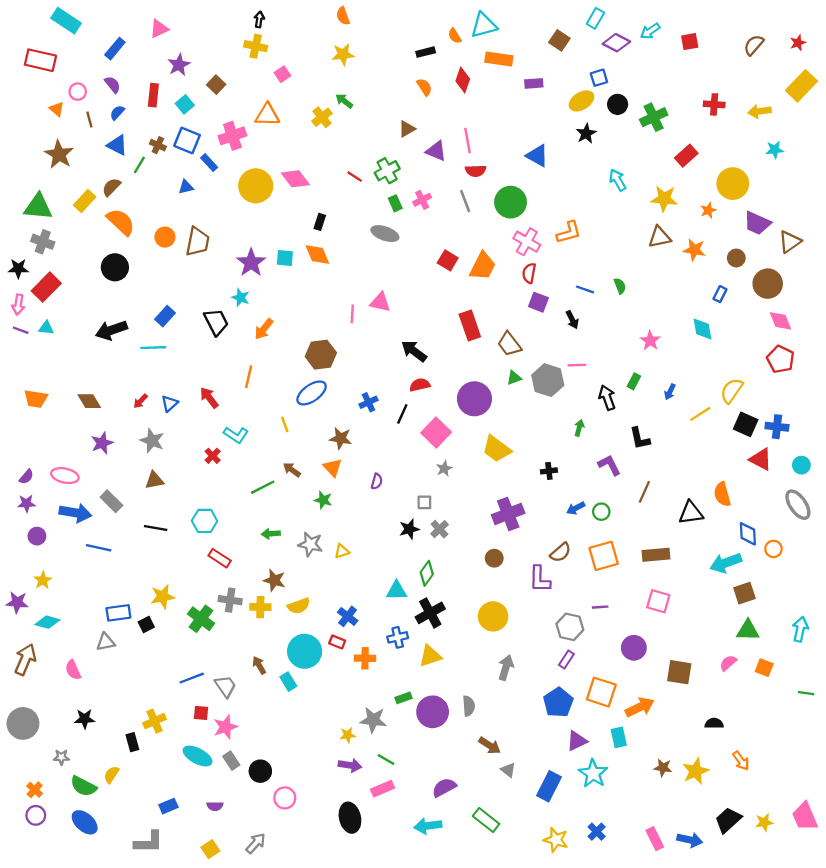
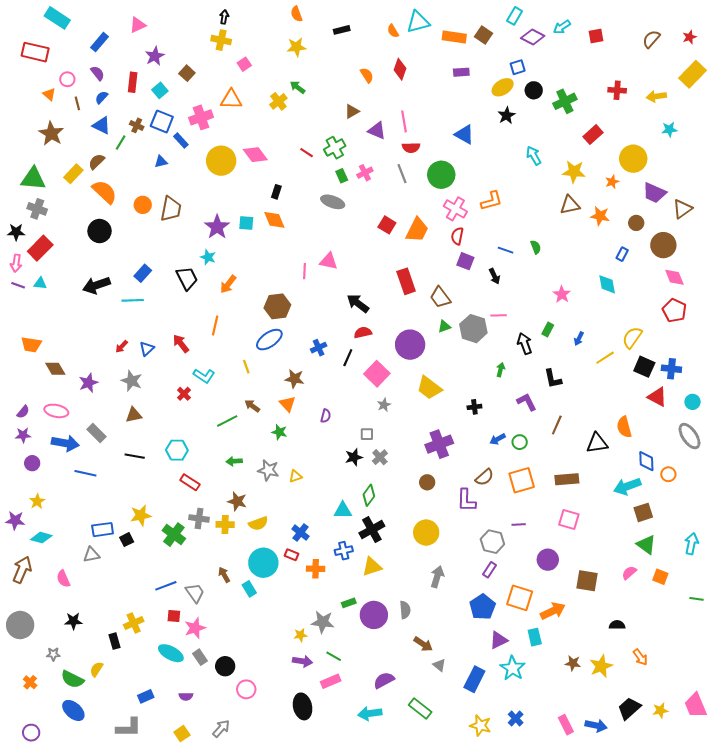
black rectangle: (426, 52) -> (342, 30), moved
orange rectangle: (499, 59) -> (454, 37), moved
brown diamond: (89, 401) -> (55, 369), moved
green triangle: (748, 630) -> (646, 545), turned 35
purple circle: (36, 815) -> (31, 733), moved

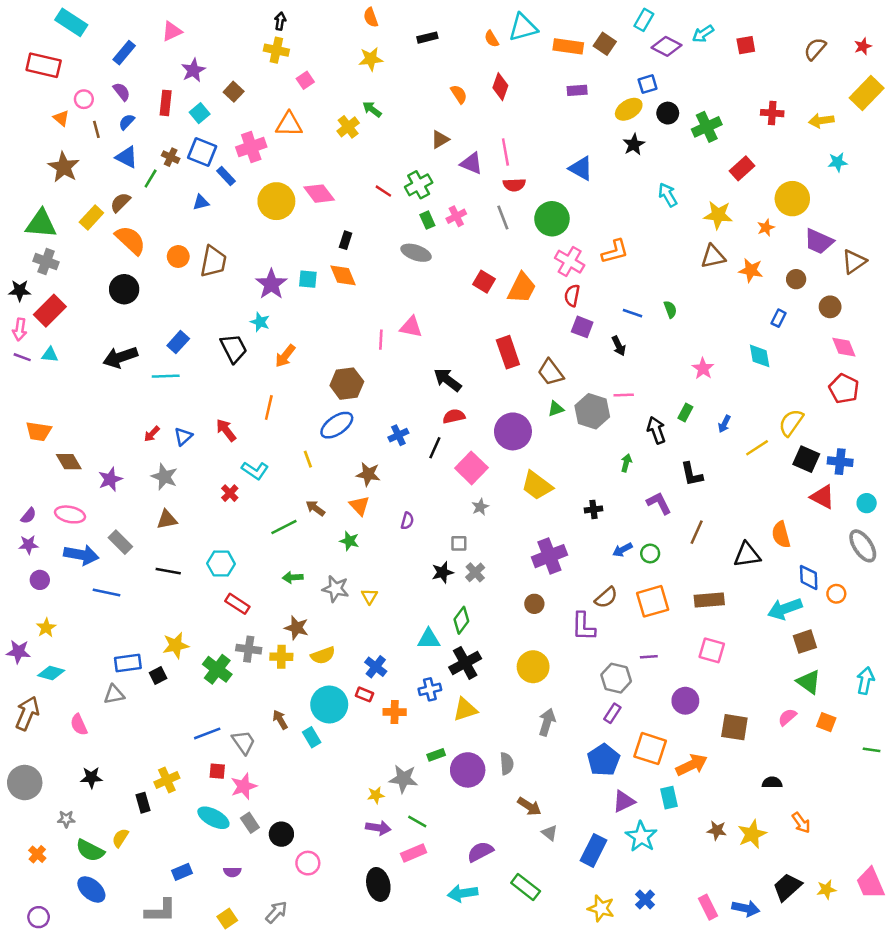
brown circle: (663, 245) -> (830, 307), size x0.7
yellow triangle: (295, 476) -> (369, 596), turned -40

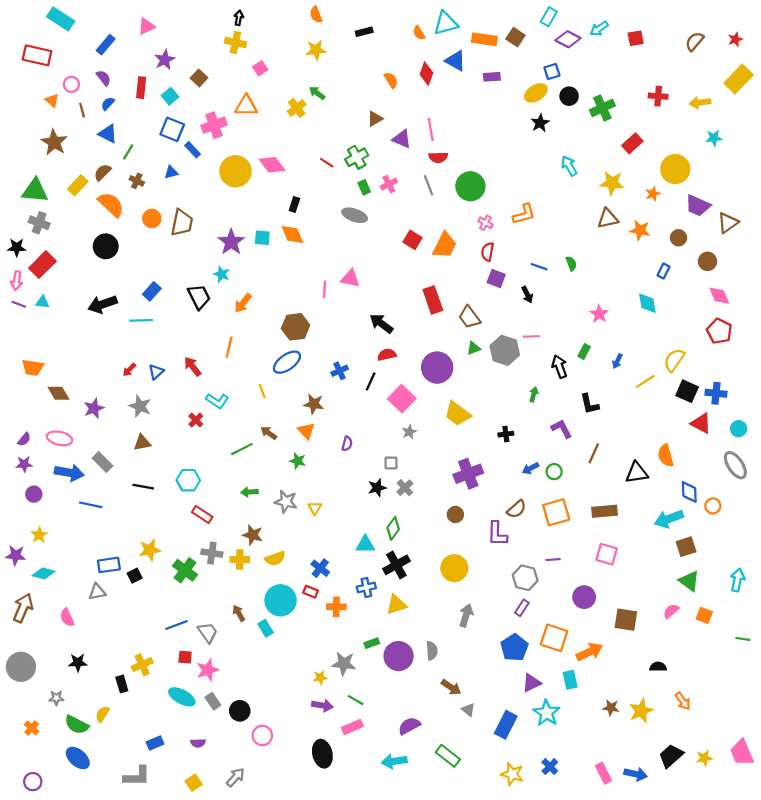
brown cross: (171, 157) -> (137, 181), moved
blue triangle: (581, 168) -> (455, 61), moved
pink cross: (570, 262) -> (485, 223), size x0.6

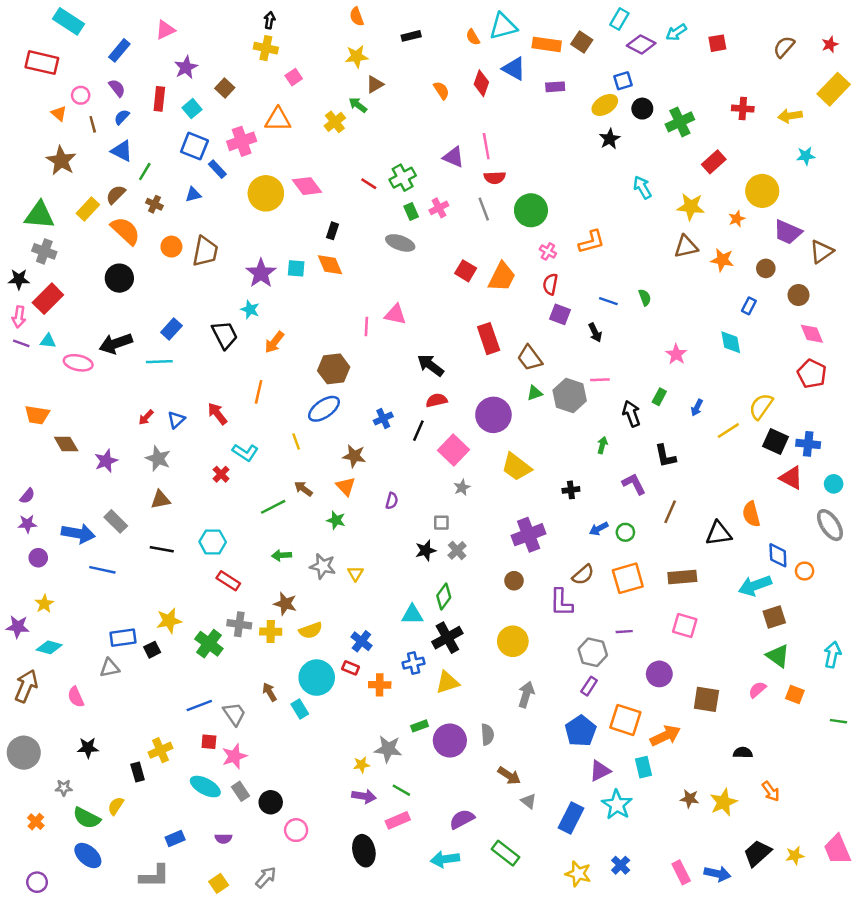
brown triangle: (375, 119) -> (375, 84), moved
pink ellipse: (60, 438) -> (78, 363), moved

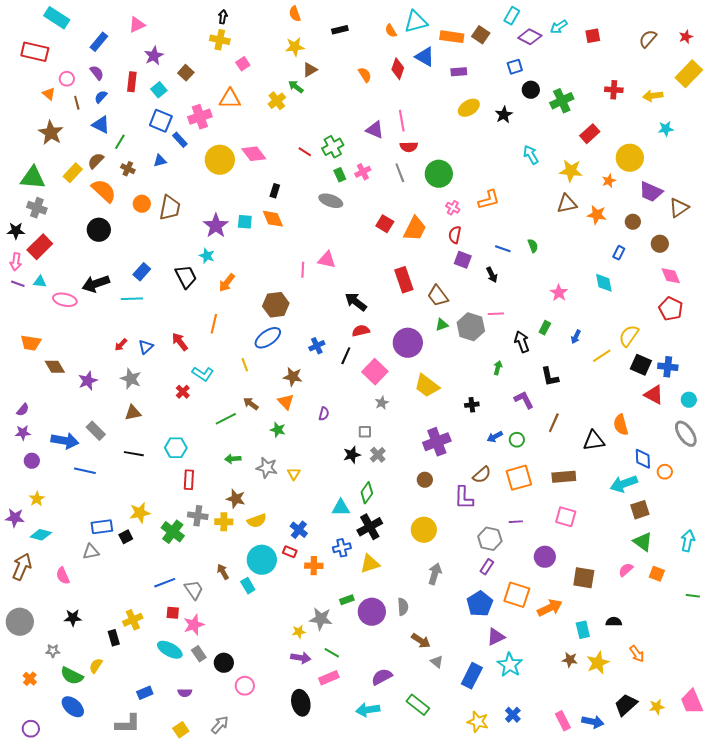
yellow ellipse: (605, 105) -> (469, 108), moved
red rectangle: (228, 581) -> (189, 480), turned 60
cyan rectangle: (644, 767) -> (583, 630), moved

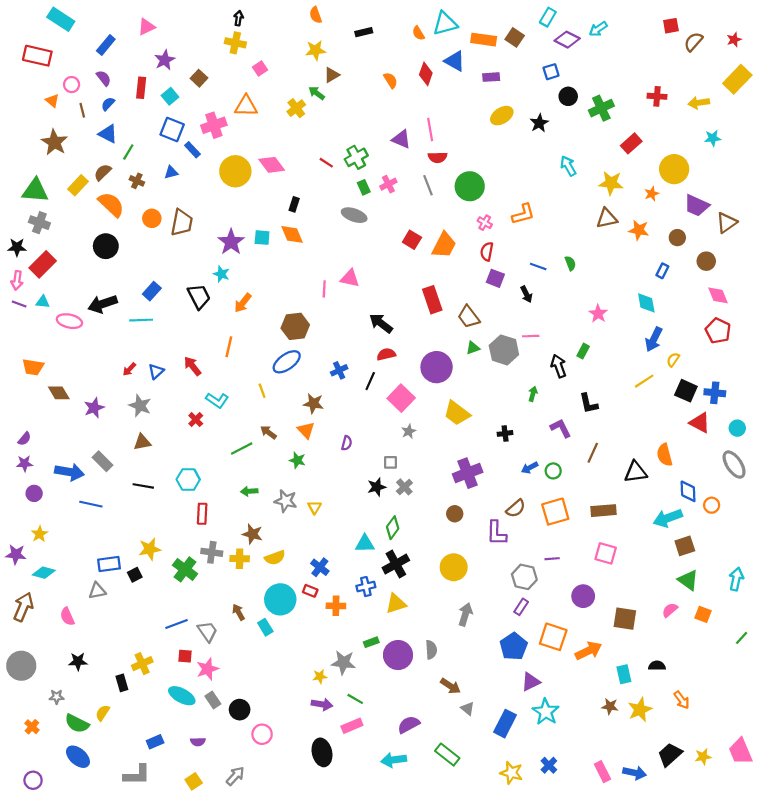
red square: (593, 36) -> (671, 26), moved
yellow semicircle: (629, 336) -> (673, 360), size x0.6
blue arrow: (576, 337) -> (654, 339), moved, size x1.6
green line: (693, 596) -> (742, 638), turned -56

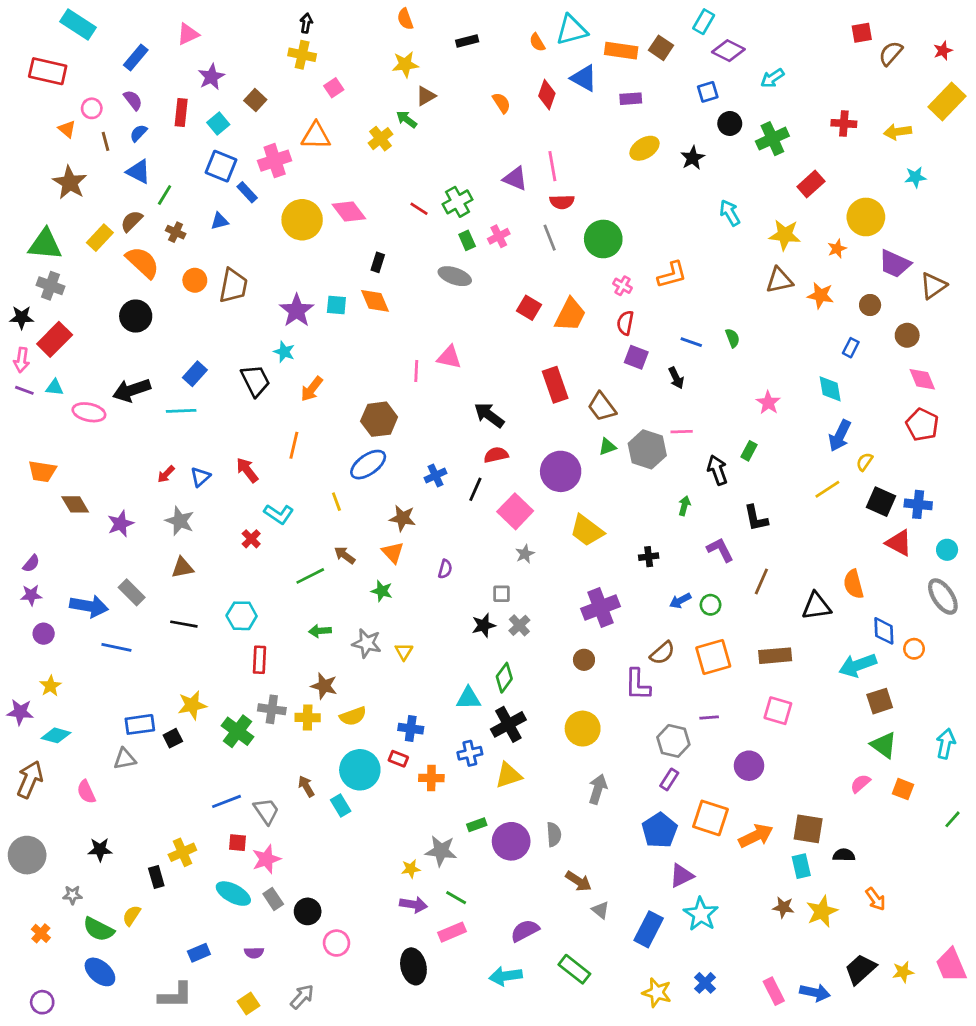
cyan arrow: (598, 29) -> (772, 78), moved
blue cross: (320, 567) -> (411, 729), turned -30
brown square: (625, 619) -> (808, 829), moved

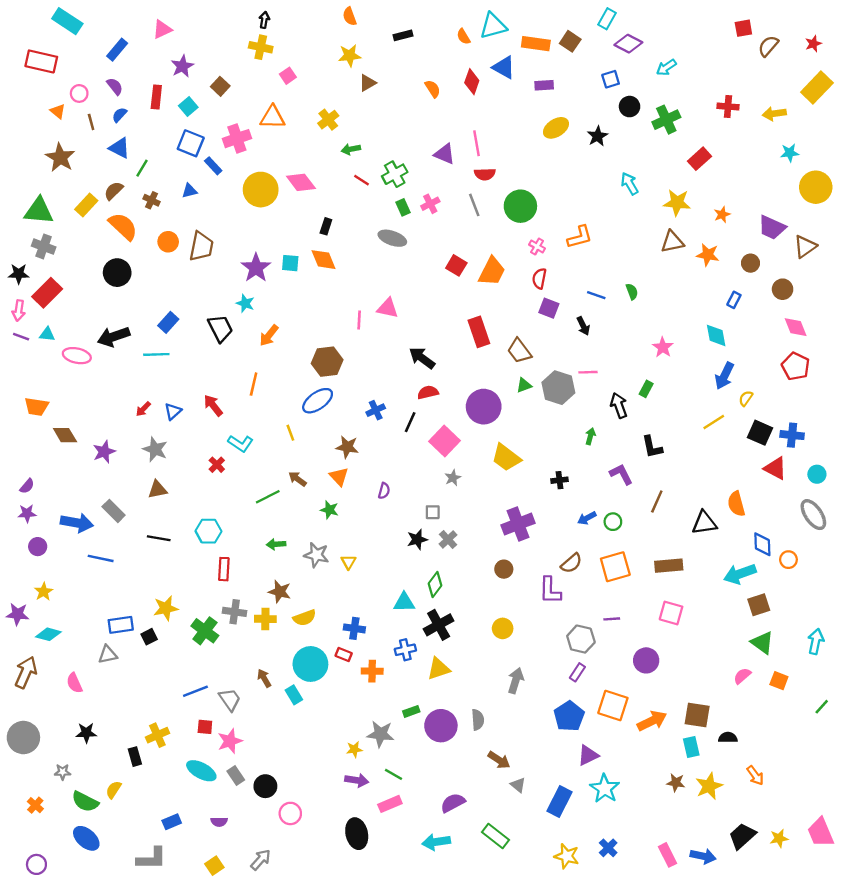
green arrow: (407, 119) -> (351, 149), moved, turned -48
yellow circle: (866, 217) -> (816, 187), moved
yellow circle: (583, 729) -> (503, 628), size x0.7

